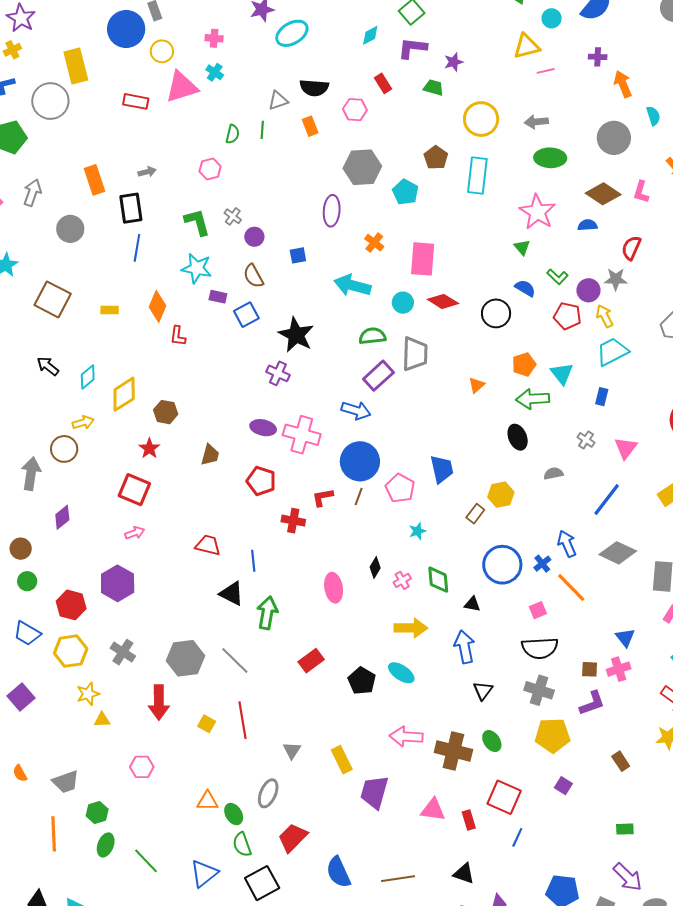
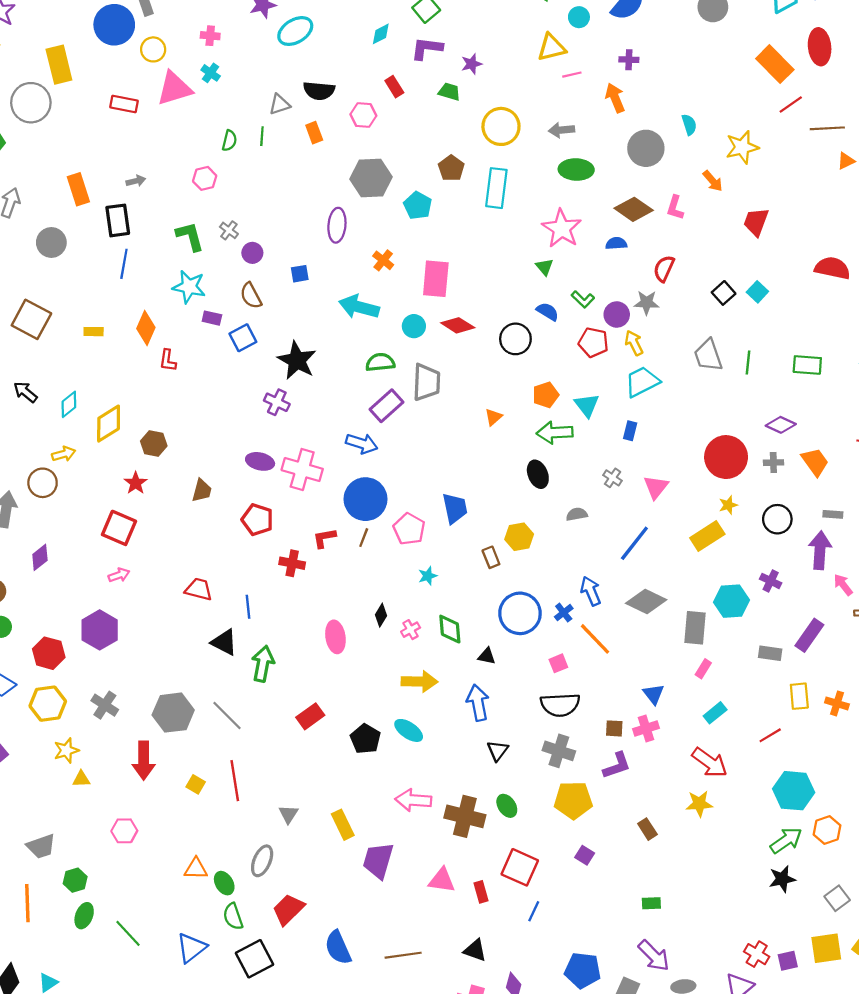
orange arrow: (623, 84) -> (615, 98), moved
brown rectangle: (475, 514) -> (491, 557), turned -60

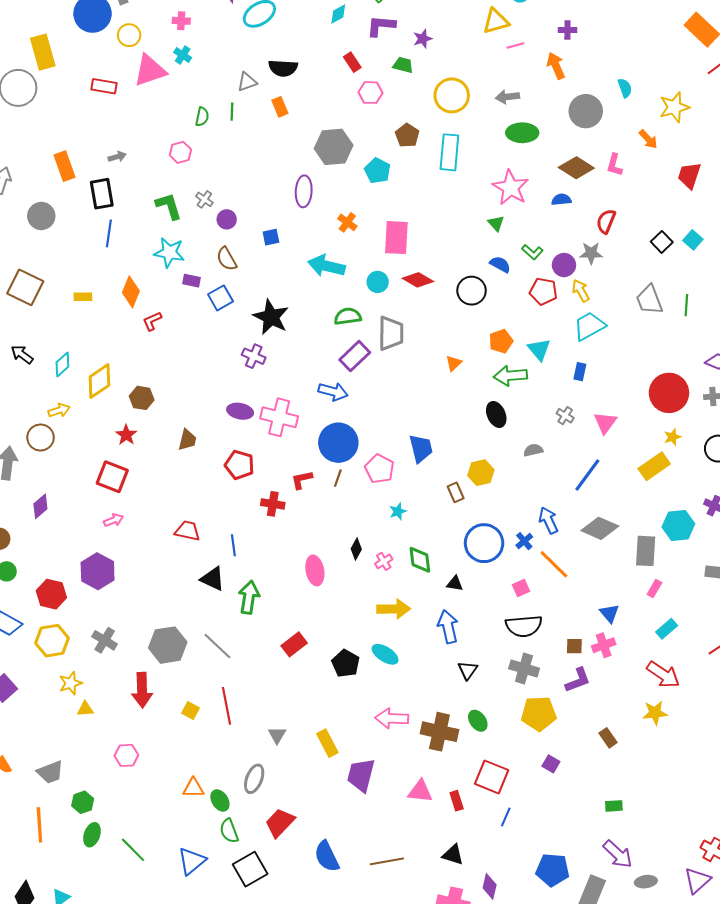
pink hexagon: (363, 115) -> (371, 93), moved
red L-shape: (168, 360) -> (152, 321), turned 60

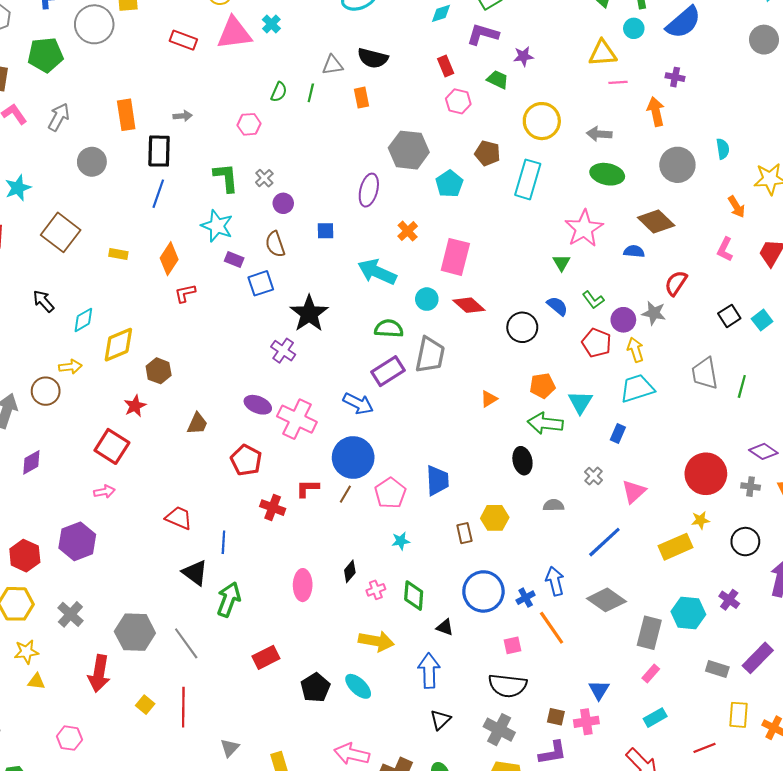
brown pentagon: (407, 135) -> (488, 153), turned -30
pink L-shape: (614, 165) -> (725, 249), moved

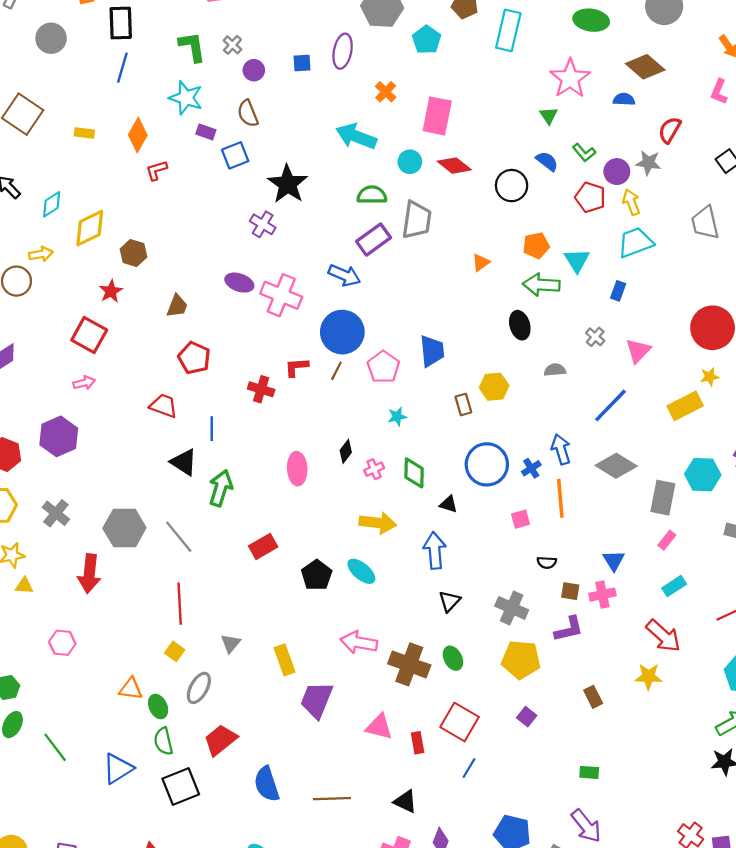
blue square: (325, 231) -> (302, 63), moved
red pentagon: (246, 460) -> (194, 358), moved
orange line: (552, 628) -> (560, 498), turned 33
black semicircle: (508, 686) -> (547, 562), moved, size x0.5
yellow square: (145, 705) -> (175, 651), moved

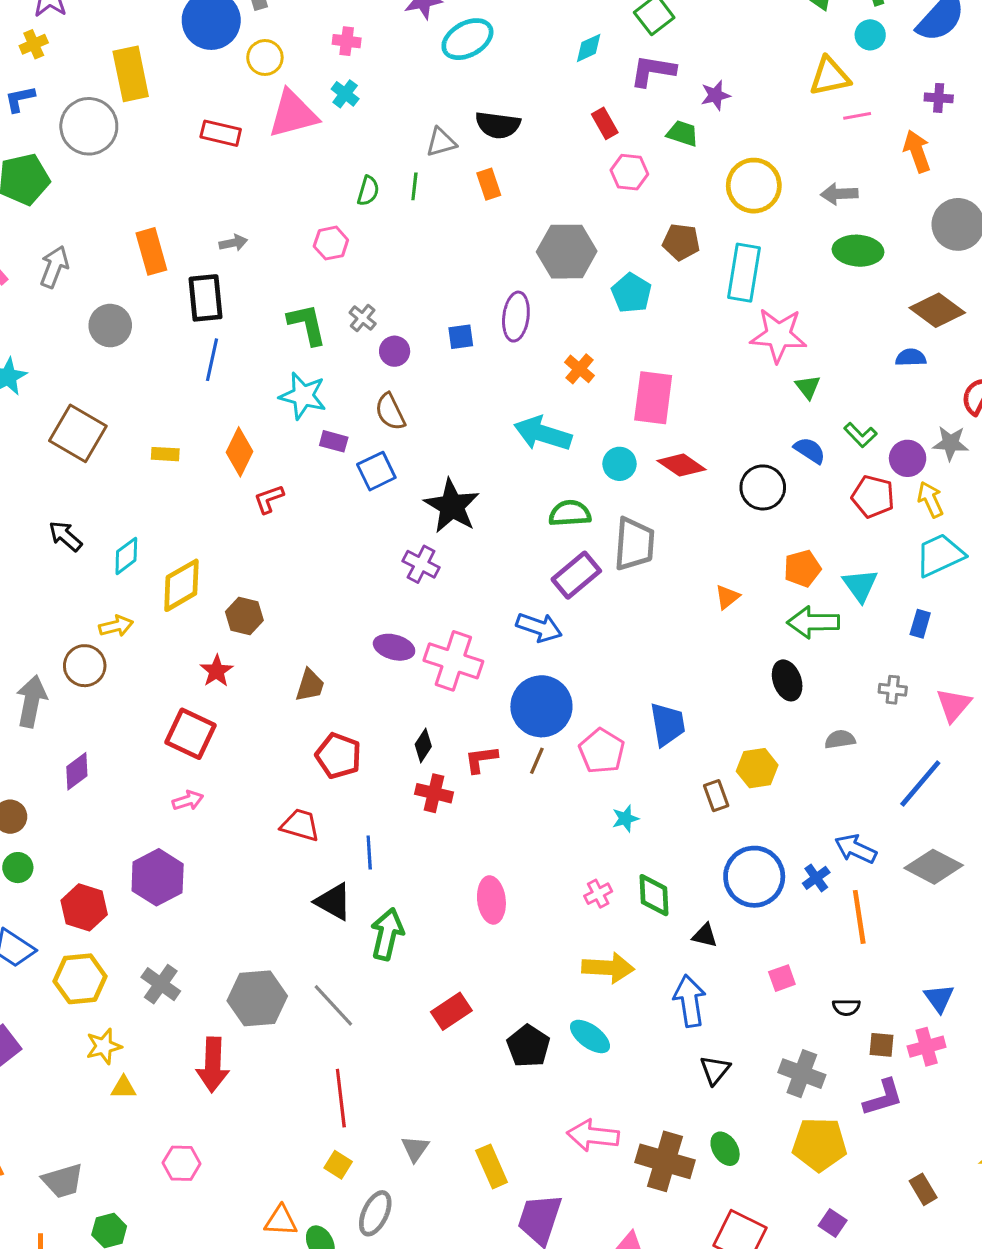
pink star: (570, 78) -> (778, 335), moved, turned -30
gray cross: (595, 337) -> (893, 690), turned -30
blue arrow: (561, 449) -> (856, 849), turned -44
black diamond: (346, 451) -> (423, 745), moved
pink square: (520, 519) -> (782, 978), moved

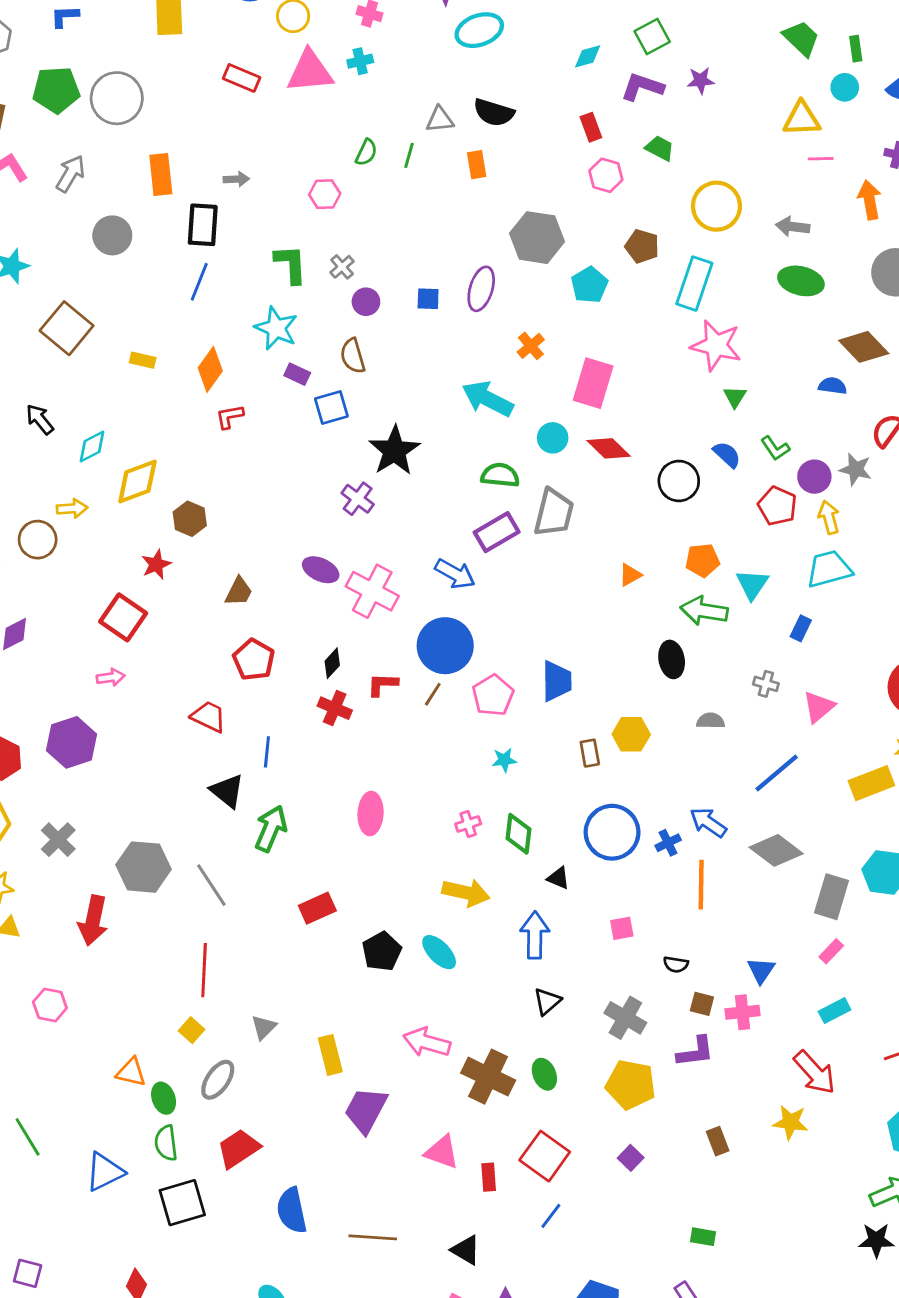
cyan cross: (345, 94) -> (360, 61), turned 30
purple star: (715, 95) -> (701, 81), moved
gray circle: (89, 126) -> (117, 98), moved

